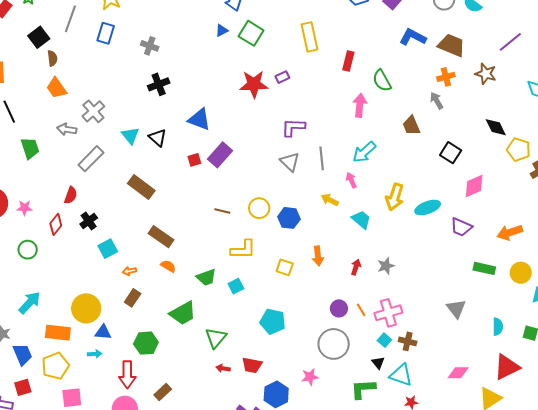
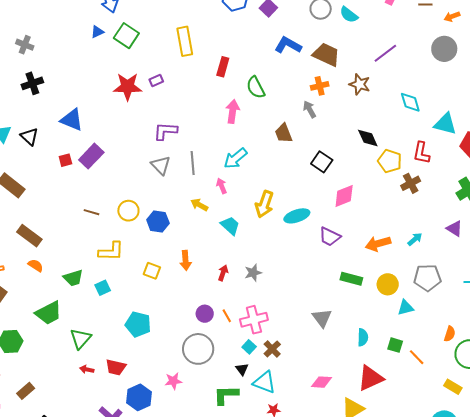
brown cross: (408, 341) -> (272, 349), turned 30

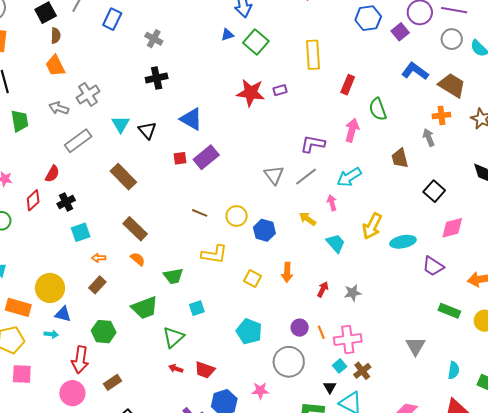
purple L-shape: (165, 131) -> (313, 144), moved
gray line: (193, 163) -> (306, 177), turned 50
cyan square: (103, 288) -> (197, 308), moved
cyan pentagon: (138, 324) -> (249, 331), moved

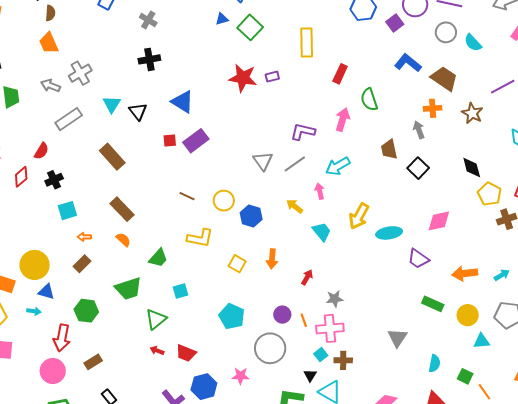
black square: (434, 191) -> (418, 168), moved
green trapezoid: (173, 276) -> (158, 258), turned -40
gray star: (353, 293) -> (335, 299), moved
brown cross: (362, 371) -> (343, 360), turned 36

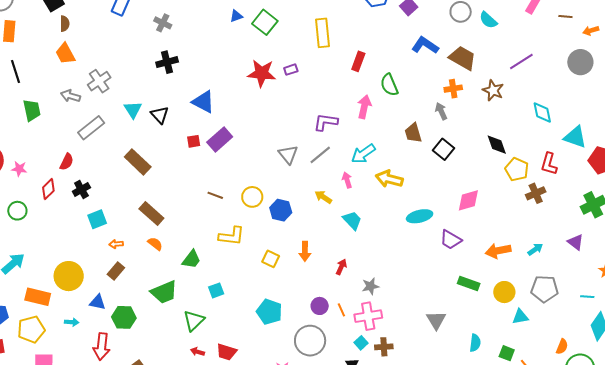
yellow arrow: (359, 216) -> (389, 179), moved, turned 80
blue triangle: (46, 292) -> (98, 302), moved

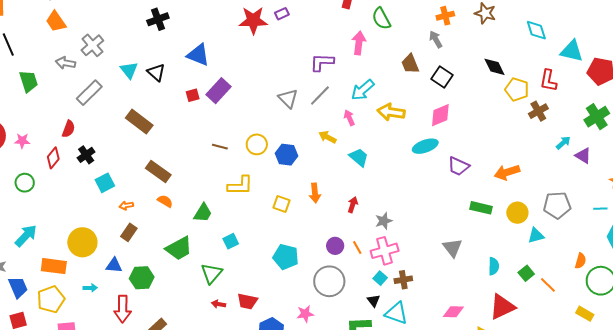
pink diamond: (468, 200) -> (440, 115), moved
cyan arrow: (535, 249) -> (563, 143), moved
green square: (507, 353) -> (526, 273), turned 35

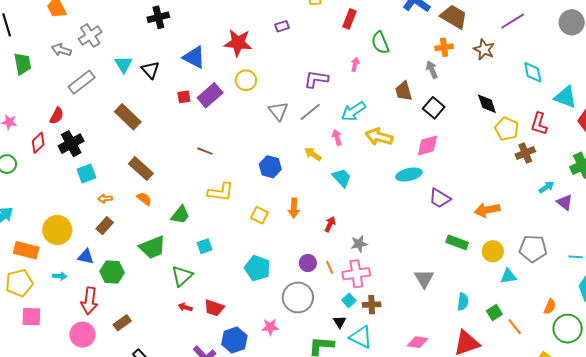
red star: (253, 20) -> (238, 43), moved
pink arrow: (359, 43) -> (355, 64), size x0.6
yellow circle: (257, 144) -> (246, 80), moved
black cross: (86, 155) -> (71, 144), size x1.4

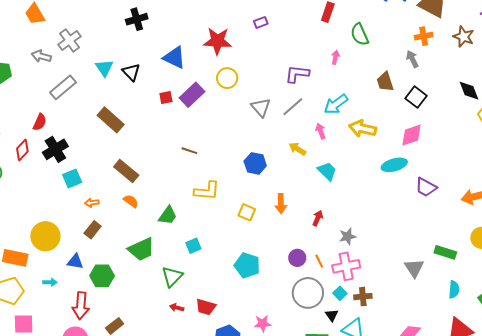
green rectangle: (457, 242) -> (445, 252), moved
gray circle: (298, 297) -> (308, 293), moved

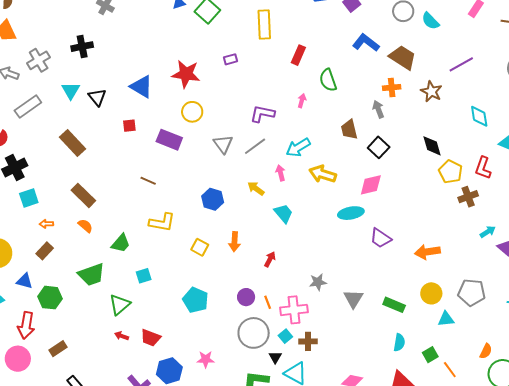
black cross: (137, 19) -> (82, 47), moved
purple rectangle: (192, 95) -> (169, 140), moved, turned 60
gray star: (347, 236) -> (318, 282), moved
gray triangle: (414, 268) -> (353, 299), moved

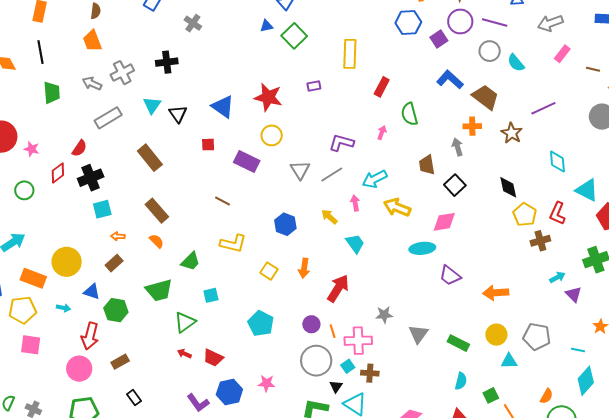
red arrow: (270, 259) -> (338, 288), size x1.8

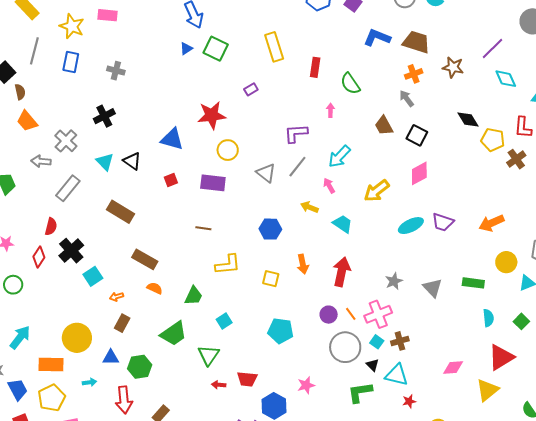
purple line: (543, 108) -> (492, 48), moved
yellow arrow: (397, 207) -> (377, 191), moved, turned -40
cyan ellipse: (422, 248) -> (411, 226), moved

